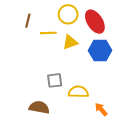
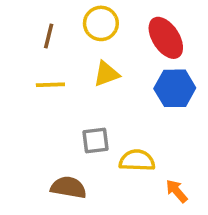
yellow circle: (68, 14) -> (101, 23), moved
yellow line: (48, 33) -> (50, 85), moved
yellow triangle: (70, 42) -> (106, 74), moved

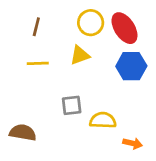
yellow circle: (101, 23) -> (91, 23), moved
brown semicircle: (68, 187) -> (23, 133), moved
orange arrow: (177, 191) -> (133, 143), turned 144

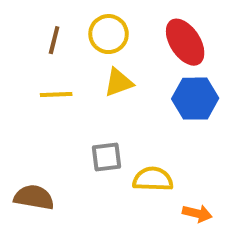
yellow circle: (91, 23) -> (109, 34), moved

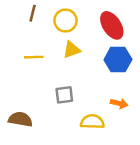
brown line: (54, 40) -> (33, 13), moved
yellow semicircle: (153, 179) -> (92, 122), moved
orange arrow: (197, 213) -> (119, 103), moved

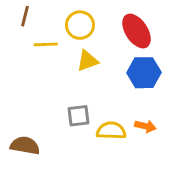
brown line: (33, 13) -> (25, 16), moved
yellow line: (34, 57) -> (46, 44), moved
yellow semicircle: (92, 122) -> (111, 131), moved

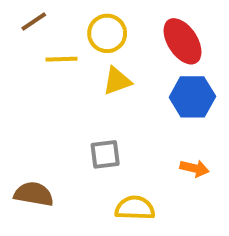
brown line: (25, 16) -> (34, 21), turned 42
yellow semicircle: (111, 131) -> (135, 208), moved

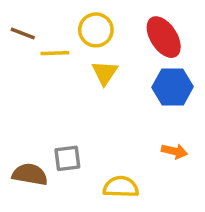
brown line: (34, 21) -> (23, 34), moved, turned 55
yellow triangle: (117, 81) -> (105, 73), turned -36
gray square: (105, 154) -> (67, 158), moved

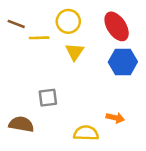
orange arrow: (174, 151) -> (115, 118), moved
gray square: (67, 158) -> (48, 98), moved

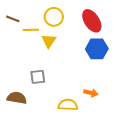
yellow triangle: (75, 52) -> (49, 41), moved

